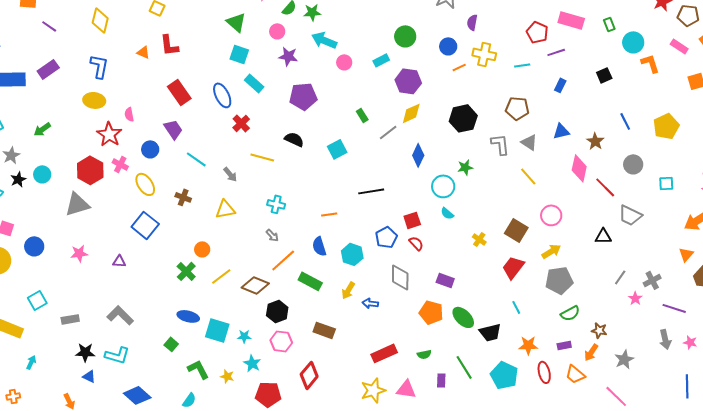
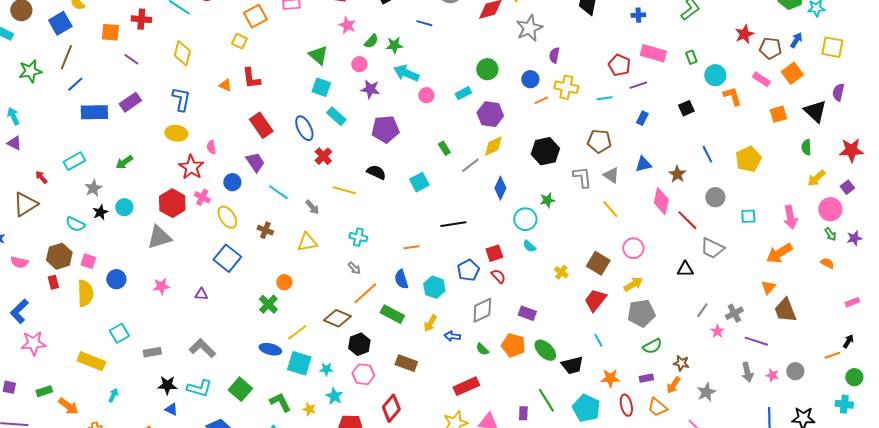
yellow line: (221, 276) -> (297, 332), moved
gray diamond: (400, 277) -> (482, 310), turned 64
green square: (171, 344) -> (240, 389), moved, size x1.6
green semicircle: (424, 354) -> (482, 349), moved, turned 56

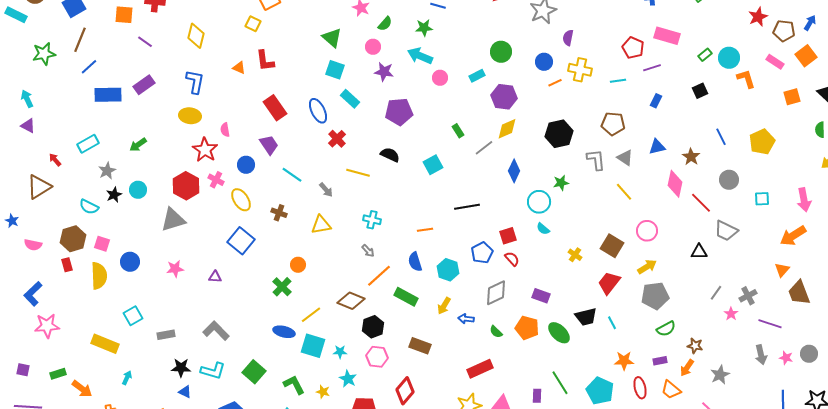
green star: (394, 45) -> (424, 28), moved
green rectangle: (691, 57) -> (705, 55), moved, turned 72
black trapezoid: (572, 365) -> (586, 317), moved

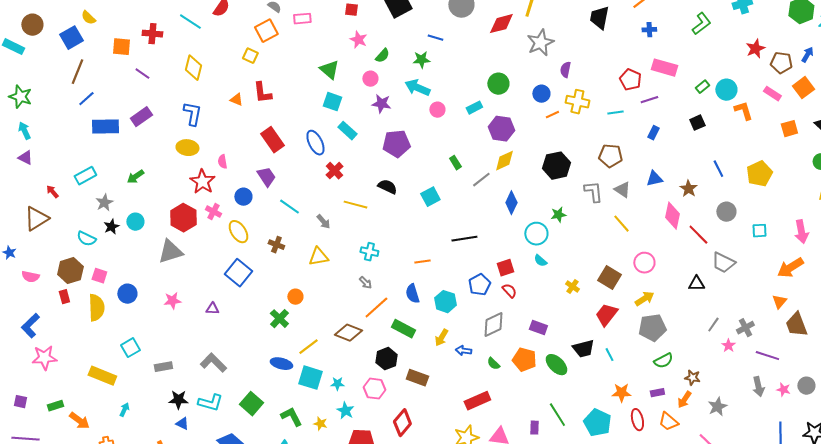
green star: (44, 54) -> (20, 97), moved, turned 30
black hexagon: (373, 327) -> (386, 359), moved

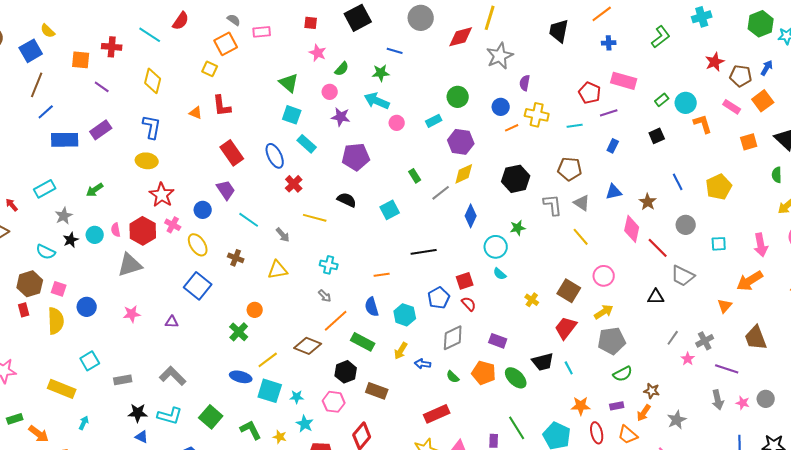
pink semicircle: (222, 162) -> (116, 230), moved
orange triangle: (779, 302) -> (725, 306), moved

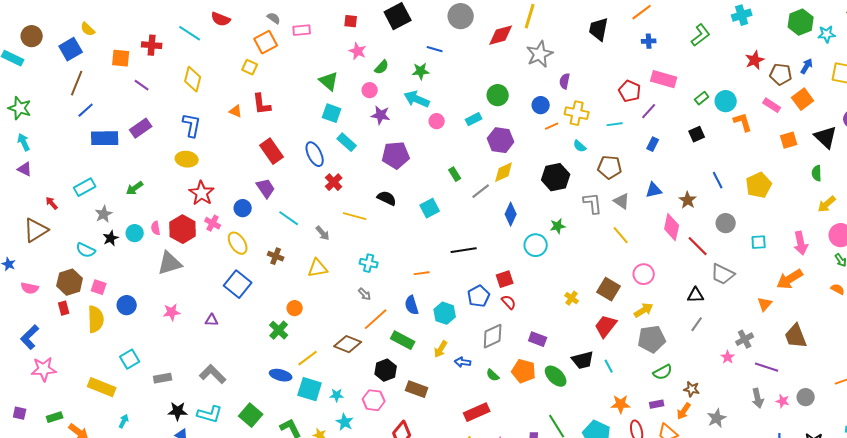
red semicircle: (181, 21) -> (221, 19), turned 78
purple line: (609, 113) -> (649, 111), turned -30
cyan semicircle: (500, 274) -> (580, 146), moved
gray line: (673, 338) -> (697, 324), moved

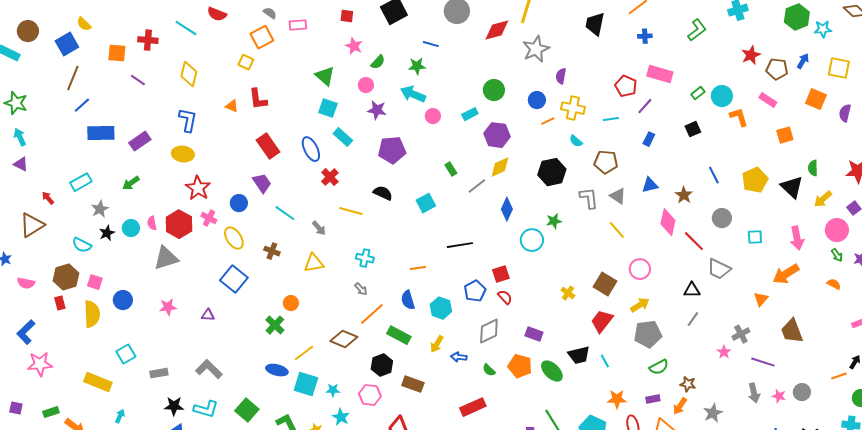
orange square: (803, 99) -> (816, 99), moved, turned -30
purple rectangle: (141, 128) -> (140, 141), moved
black triangle: (826, 137) -> (792, 187), moved

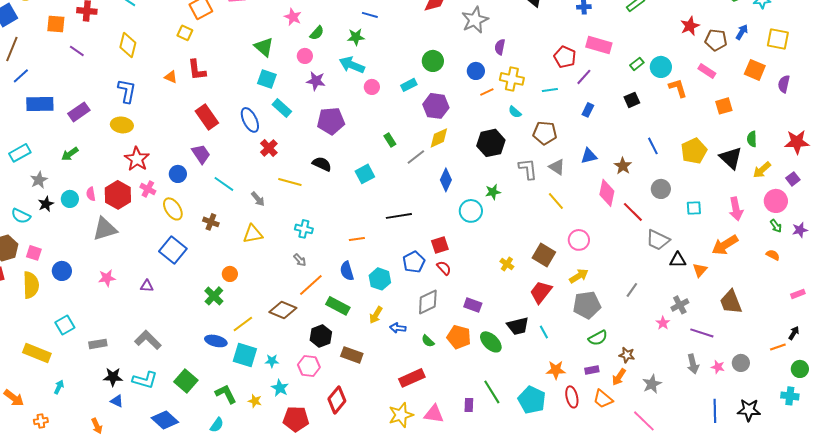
black triangle: (692, 290) -> (678, 260), moved

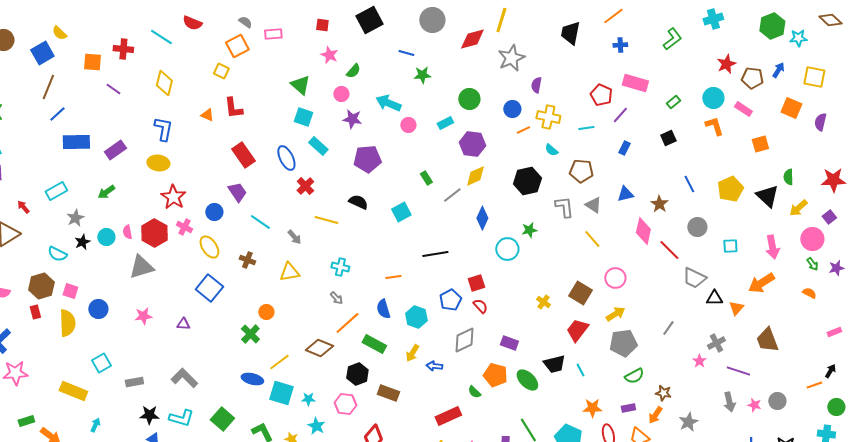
green star: (356, 37) -> (422, 75), moved
cyan circle: (661, 67) -> (713, 98), moved
green semicircle: (428, 341) -> (474, 392), moved

